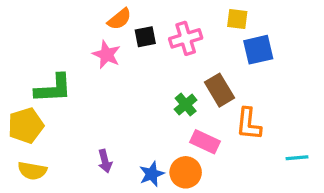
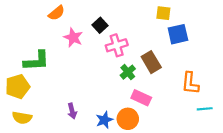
orange semicircle: (119, 19) -> (57, 13), moved
black square: (145, 37) -> (100, 25), turned -32
pink cross: (186, 38) -> (117, 45), moved
orange L-shape: (249, 124) -> (190, 83), moved

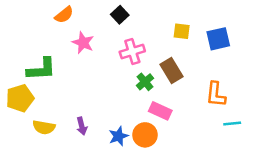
yellow square: (163, 13) -> (182, 31), moved
black square: (100, 25) -> (120, 15), moved
blue square: (178, 34) -> (218, 39), moved
yellow semicircle: (22, 118) -> (44, 127), moved

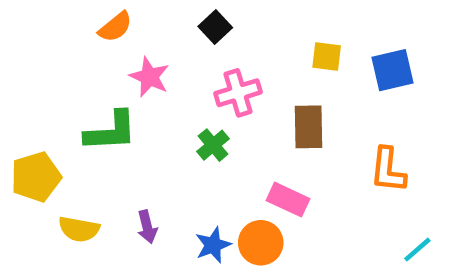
green L-shape: (41, 69) -> (111, 131), moved
brown rectangle: (172, 70) -> (308, 127), turned 30
green cross: (145, 82) -> (213, 145), moved
cyan line: (232, 124) -> (417, 250), moved, turned -36

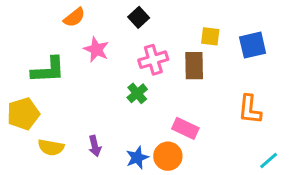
brown rectangle: (308, 127) -> (194, 66), moved
green L-shape: (111, 131) -> (48, 70), moved

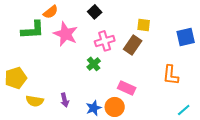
blue square: (253, 45) -> (186, 37), moved
pink star: (96, 50) -> (66, 34), size x1.4
brown rectangle: (194, 66) -> (133, 45), turned 36
green L-shape: (48, 70) -> (33, 30), moved

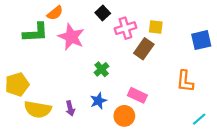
pink cross: (105, 41) -> (125, 28), moved
yellow semicircle: (35, 101) -> (38, 109), size x1.4
blue star: (94, 108) -> (98, 101), moved

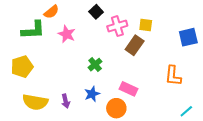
pink star: (71, 37) -> (67, 34), size x0.7
yellow pentagon: (17, 84) -> (22, 67), moved

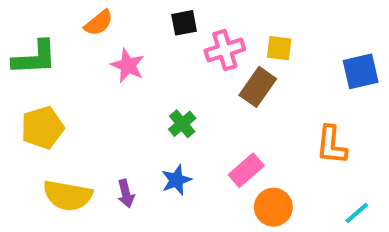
black square: (96, 12) -> (184, 23), turned 32
green L-shape: (33, 30) -> (35, 58), moved
pink rectangle: (129, 89) -> (246, 170), turned -66
orange circle: (116, 108) -> (273, 207), moved

